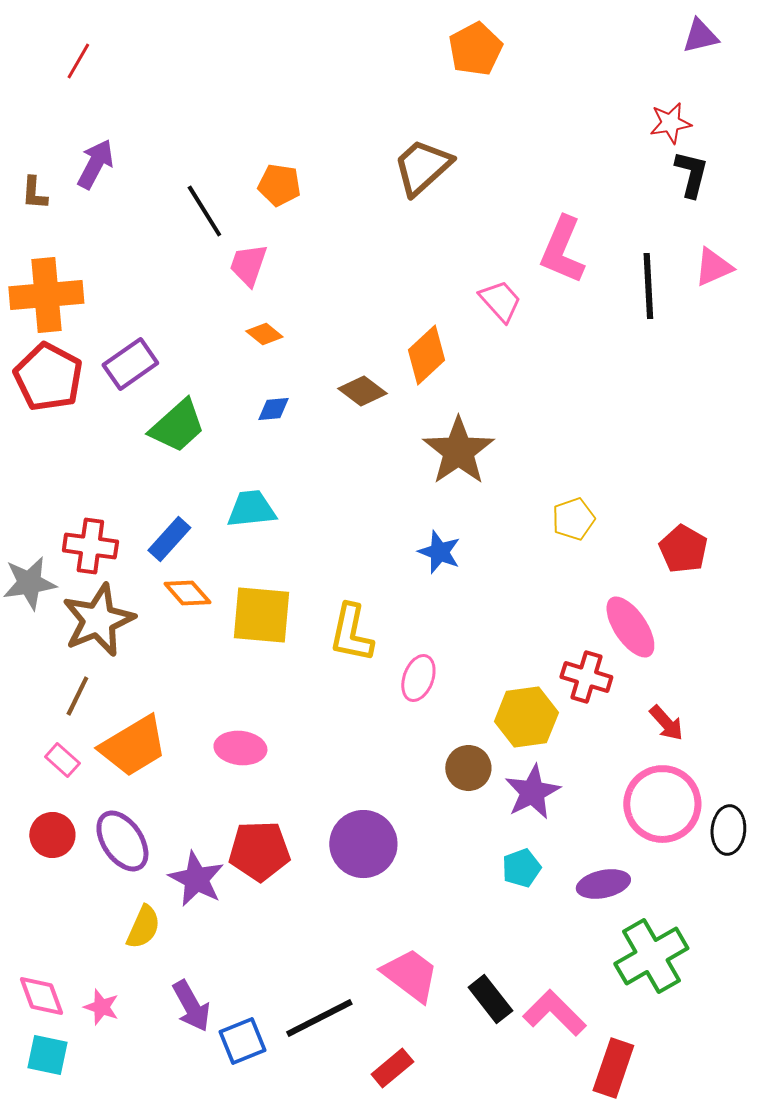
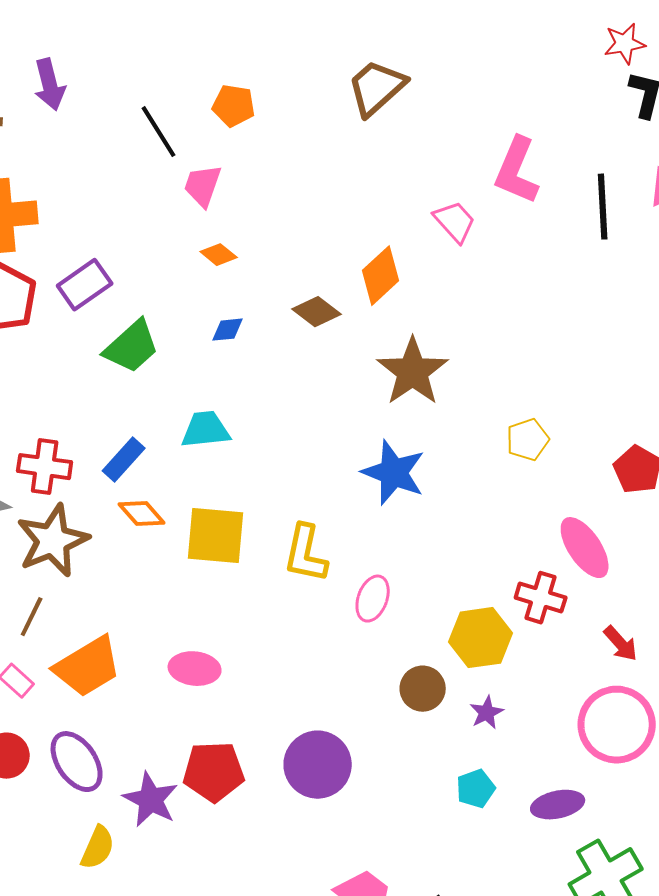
purple arrow: (95, 164) -> (50, 85), turned 138
blue star: (439, 552) -> (394, 473), size x1.5
purple star: (532, 792) -> (487, 713), size x0.6

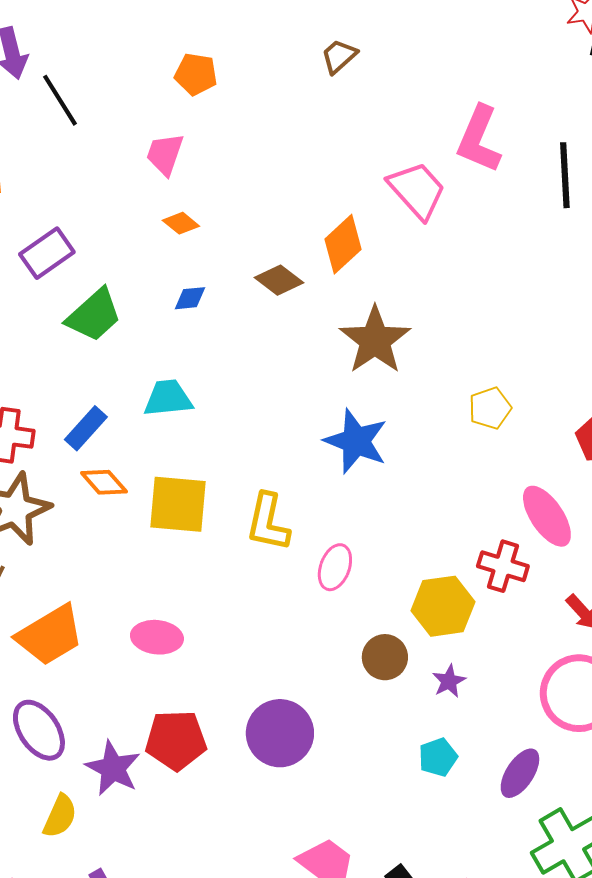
brown trapezoid: (377, 88) -> (339, 56), size x0.6
black line: (159, 132) -> (60, 100), moved
pink trapezoid: (455, 222) -> (417, 190), size x1.4
purple ellipse: (558, 805) -> (520, 773), turned -45

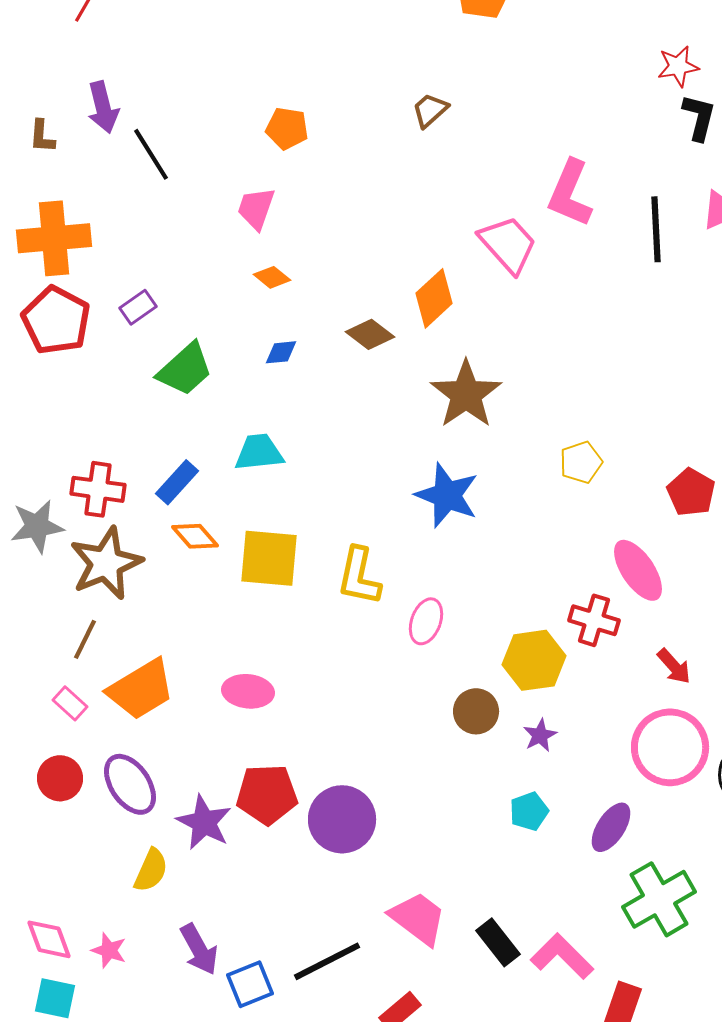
purple rectangle: (47, 253) -> (138, 307), size x0.7
purple circle: (280, 733) -> (342, 819), moved

